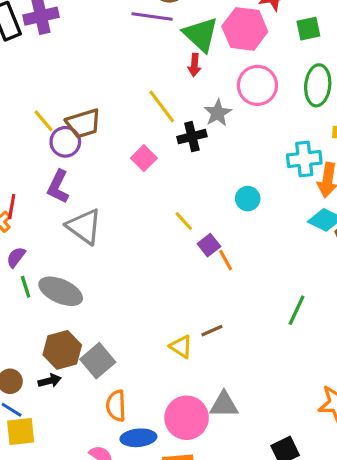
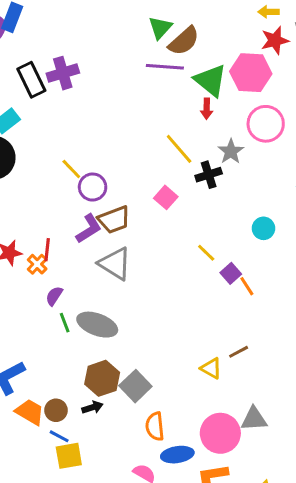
brown trapezoid: (83, 123) -> (114, 220), moved
purple L-shape: (58, 187) -> (89, 229), turned -144

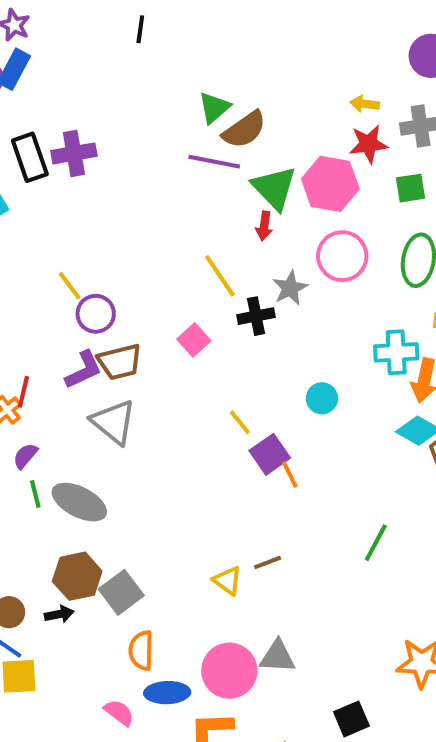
purple square: (231, 273) -> (270, 454), size x1.4

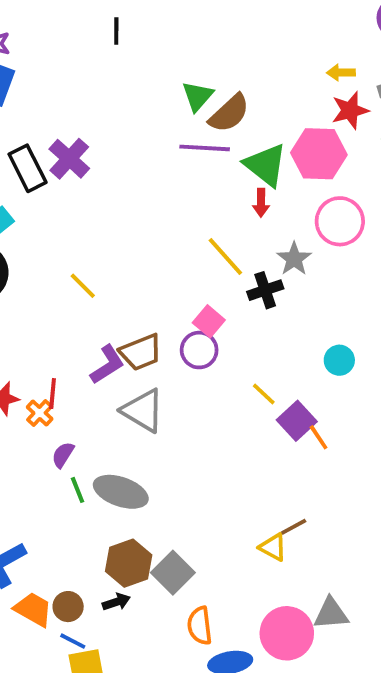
purple cross: (74, 153) -> (69, 159), turned -30
purple circle: (96, 314) -> (199, 350), moved
brown line: (268, 563) -> (294, 527), moved

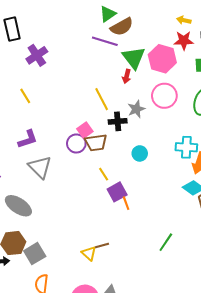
purple cross: (69, 159) -> (37, 55), moved
brown trapezoid: (141, 352) -> (96, 143), moved
cyan circle: (339, 360) -> (140, 153), moved

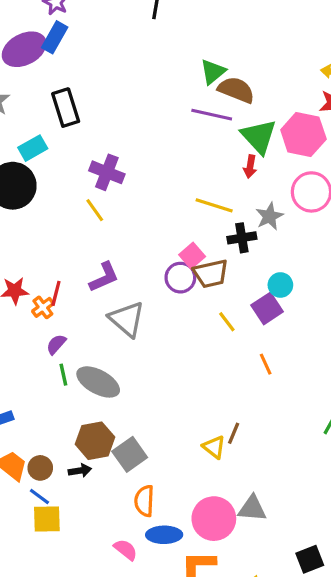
brown semicircle: (122, 27) -> (236, 90), turned -125
purple cross: (37, 55) -> (107, 172), moved, turned -30
yellow line: (102, 99) -> (214, 205), turned -40
purple square: (117, 192) -> (267, 308), moved
brown line: (102, 246) -> (234, 433), turned -48

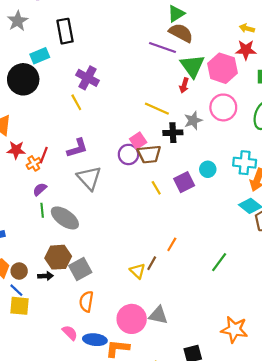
green triangle: (213, 72) -> (176, 14), moved
cyan circle: (280, 285) -> (208, 169), moved
orange line: (266, 364) -> (172, 244), moved, turned 48
blue ellipse: (164, 535) -> (95, 340), moved

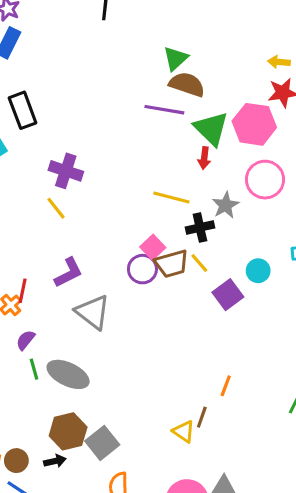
yellow line: (156, 188) -> (199, 263), moved

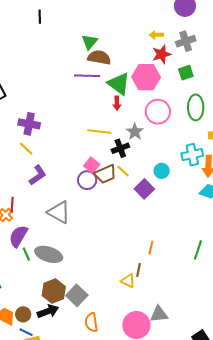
purple L-shape: (68, 273) -> (38, 175), moved
purple semicircle: (26, 340) -> (18, 236), size x1.6
black arrow: (55, 461) -> (48, 311), size x1.5

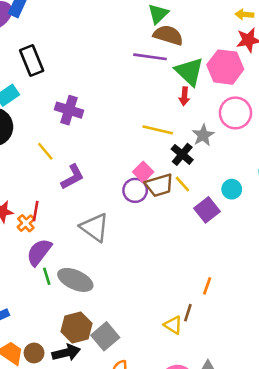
black cross: (120, 148) -> (182, 154), turned -36
yellow line: (26, 149) -> (45, 151), moved

